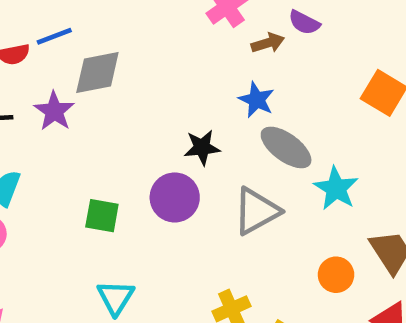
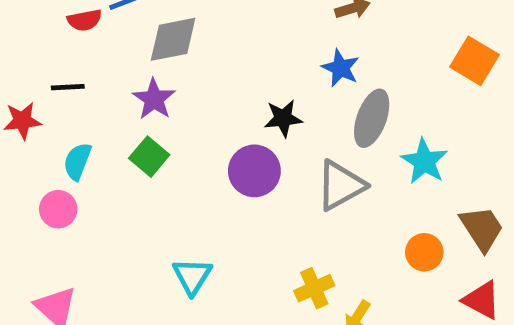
purple star: (54, 111) -> (154, 99), moved
gray ellipse: (286, 147) -> (372, 118), turned 74
green square: (102, 216) -> (149, 157), moved, turned 30

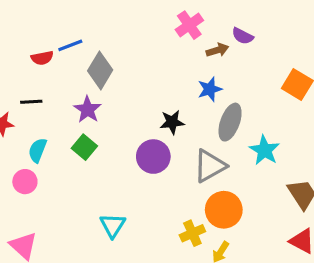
gray diamond: (173, 39) -> (100, 70), turned -48
blue star: (341, 68) -> (210, 89), turned 30
orange circle: (424, 252) -> (224, 210), moved, size x1.5

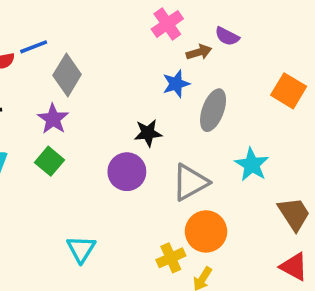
blue star: (210, 89) -> (176, 84), moved
gray ellipse: (230, 122) -> (213, 110), moved

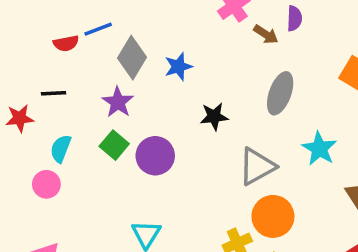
purple semicircle: (227, 36) -> (294, 18), turned -115
brown arrow: (199, 52) -> (266, 34), turned 50
blue star: (176, 84) -> (178, 67), moved
purple circle: (127, 172) -> (155, 156), moved

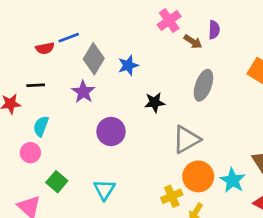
green square: (114, 145) -> (57, 182), moved
cyan star: (319, 149) -> (233, 180), moved

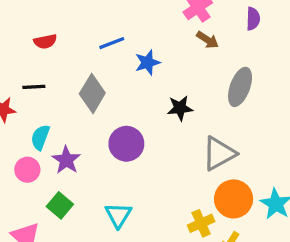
blue line: (69, 38) -> (112, 43), moved
brown arrow: (193, 42) -> (208, 40), moved
gray diamond: (94, 59) -> (92, 93), moved
purple star: (83, 92) -> (66, 160), moved

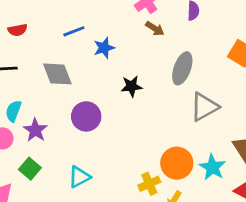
gray diamond: (92, 93) -> (57, 74), turned -52
gray triangle: (219, 153) -> (204, 107), moved
cyan triangle: (118, 215) -> (79, 177), turned 30

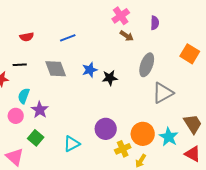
blue star: (104, 48) -> (90, 70), moved
purple circle: (86, 116) -> (106, 129), moved

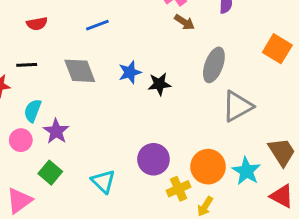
cyan triangle: (72, 144) -> (103, 181), turned -48
pink triangle: (15, 157) -> (19, 201), turned 42

